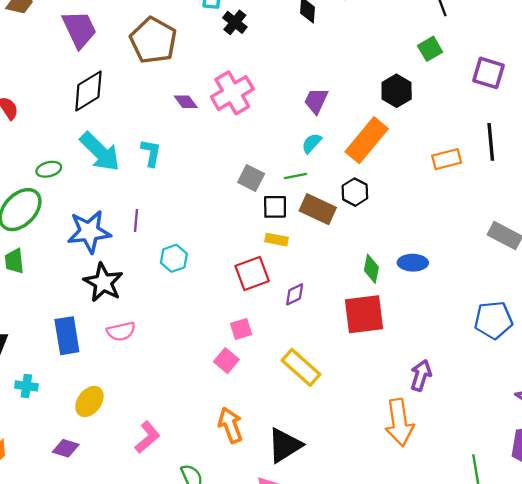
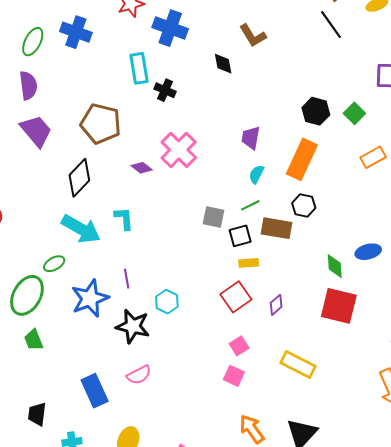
green square: (430, 49) -> (354, 113), moved
black diamond: (88, 91) -> (79, 178), moved
green ellipse: (49, 169) -> (54, 264), moved
black star: (103, 282) -> (133, 326), moved
red square: (364, 314) -> (339, 306), turned 36

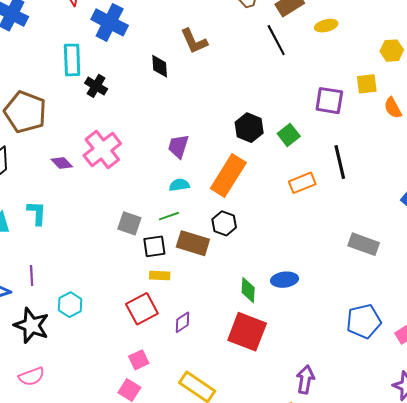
cyan semicircle: (256, 174) -> (179, 185), turned 48

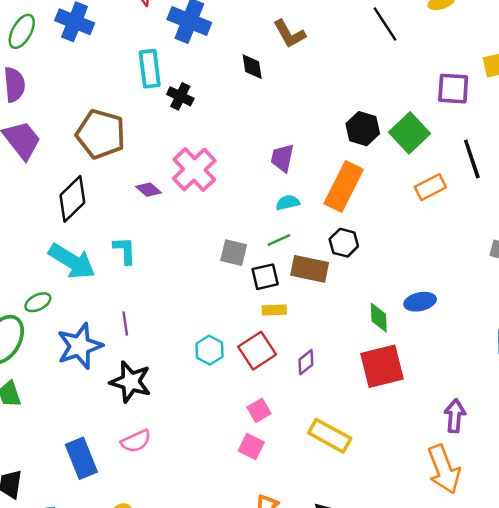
green square: (289, 135) -> (410, 133), size x1.5
cyan hexagon: (70, 305) -> (210, 350), moved
red square: (247, 332) -> (382, 366), turned -30

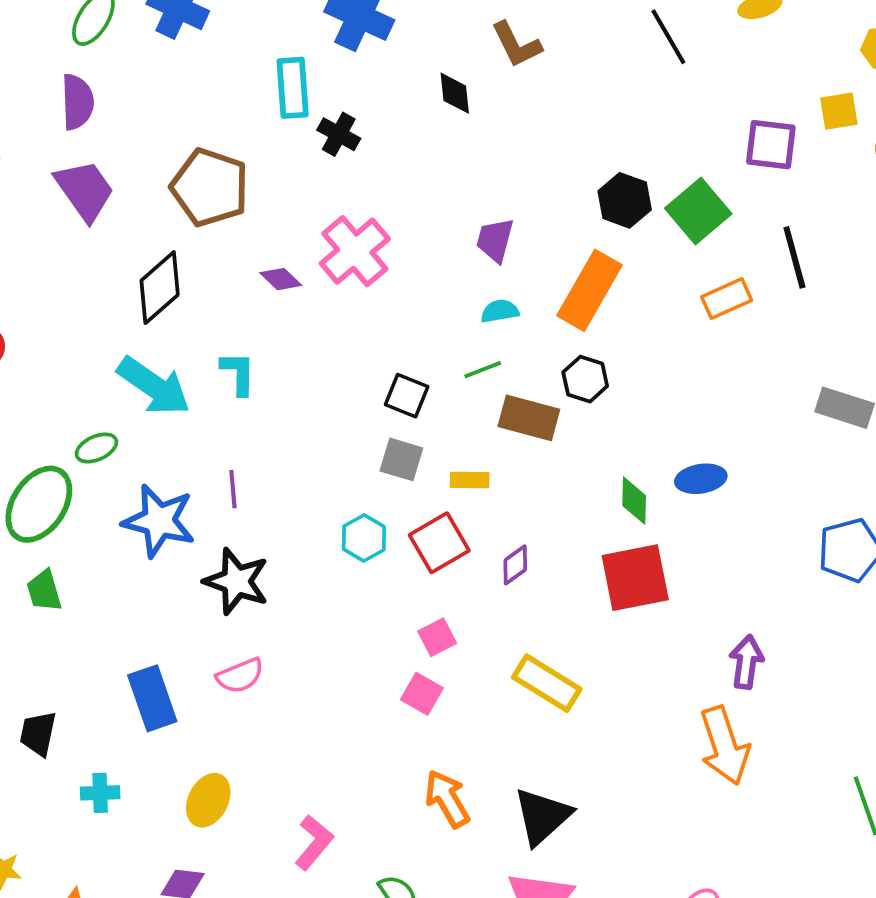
gray square: (234, 253) -> (401, 459), moved
black square: (265, 277) -> (407, 396), moved, turned 32
blue star: (80, 346) -> (159, 521), turned 30

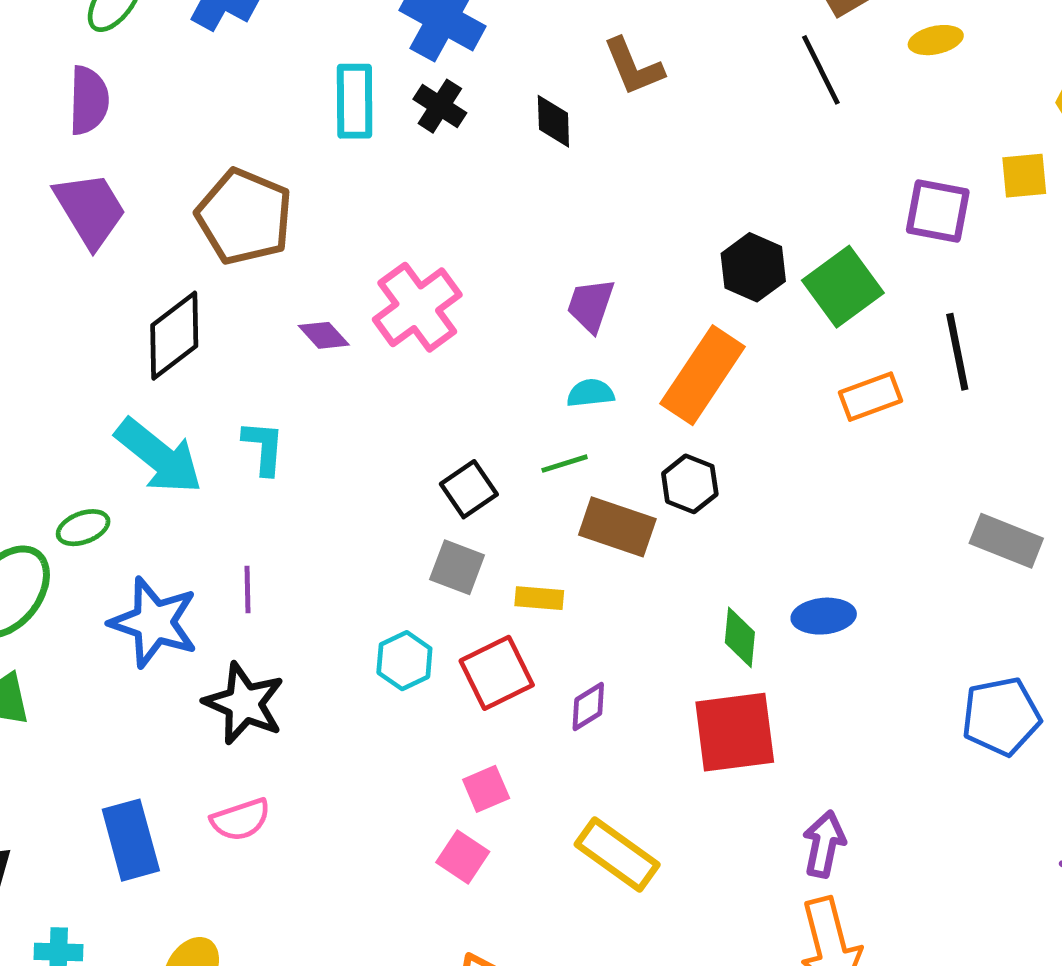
black cross: (339, 134) -> (440, 106), moved
black square: (407, 396) -> (469, 489), turned 30
purple arrow: (746, 662) -> (824, 844), moved

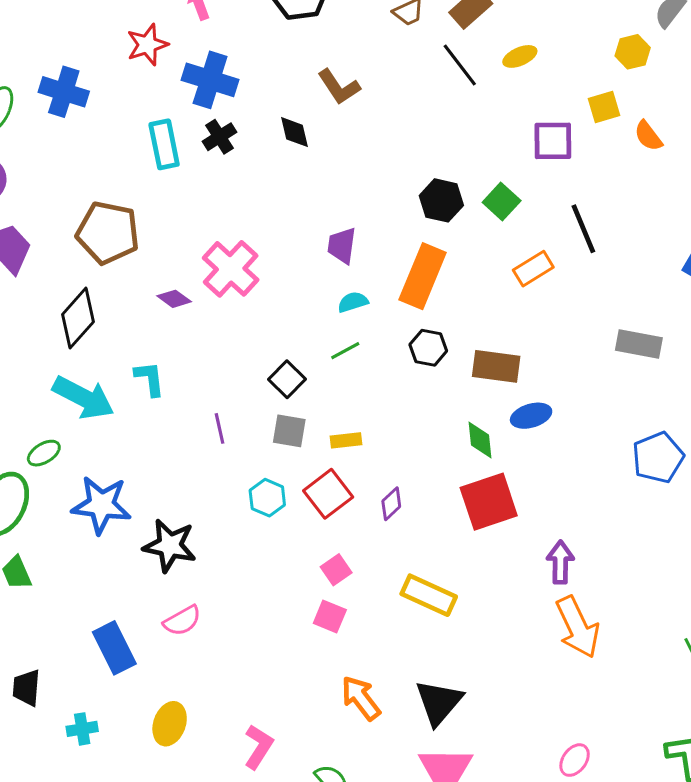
yellow ellipse: (936, 40) -> (520, 56), moved
black cross: (440, 106) -> (220, 137), turned 36
green square: (843, 287) -> (502, 201), size x0.7
brown rectangle: (617, 527) -> (496, 366), moved
purple line: (247, 589) -> (219, 428), moved

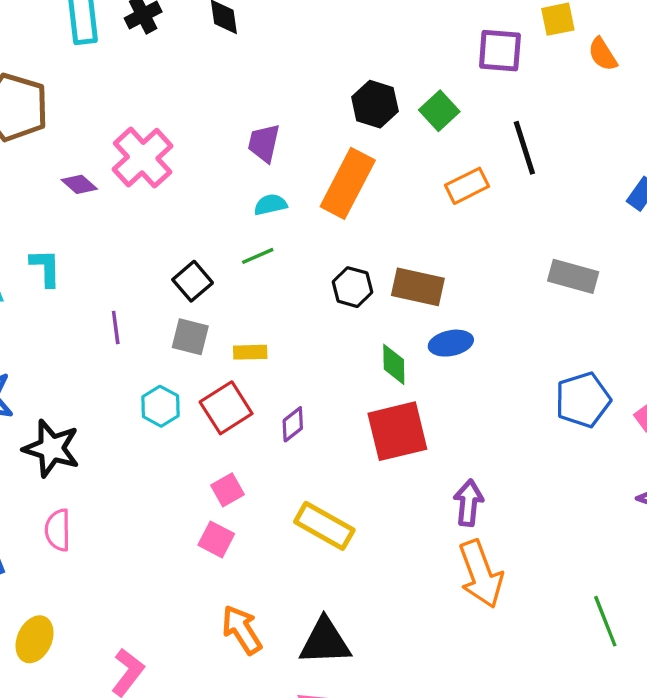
black hexagon: (428, 348) -> (352, 287), moved
pink semicircle: (182, 621) -> (58, 530), turned 114
black triangle: (439, 702) -> (325, 642), turned 42

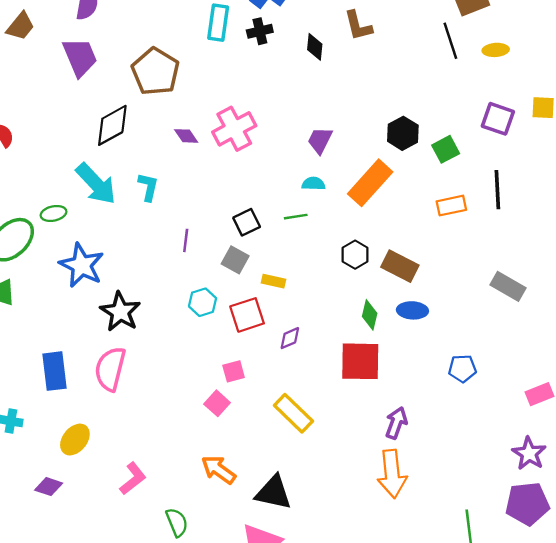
blue pentagon: (583, 400) -> (462, 368), moved, size x0.7
pink semicircle: (58, 530) -> (110, 369), size x1.5
orange arrow: (242, 630) -> (219, 470), turned -36

